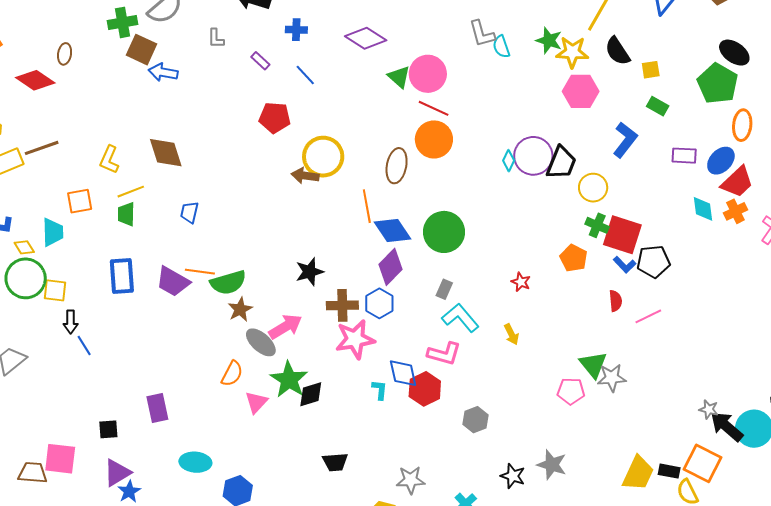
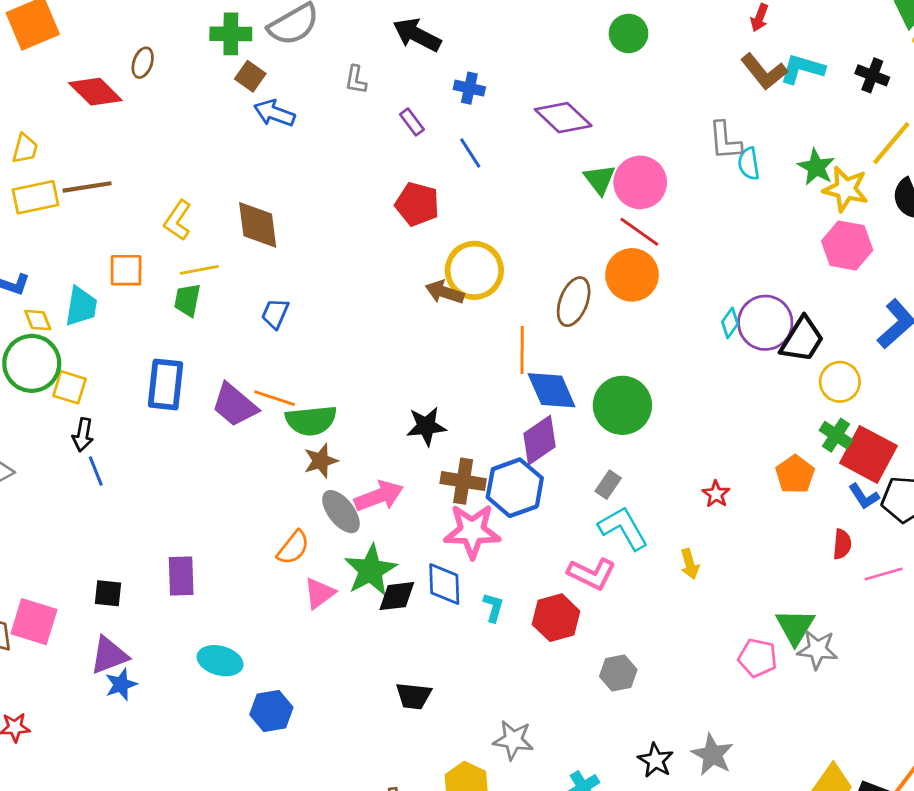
brown square: (142, 50) -> (250, 76), size x0.7
blue hexagon: (379, 303) -> (515, 488), size x1.4
blue diamond: (403, 373) -> (444, 584), moved

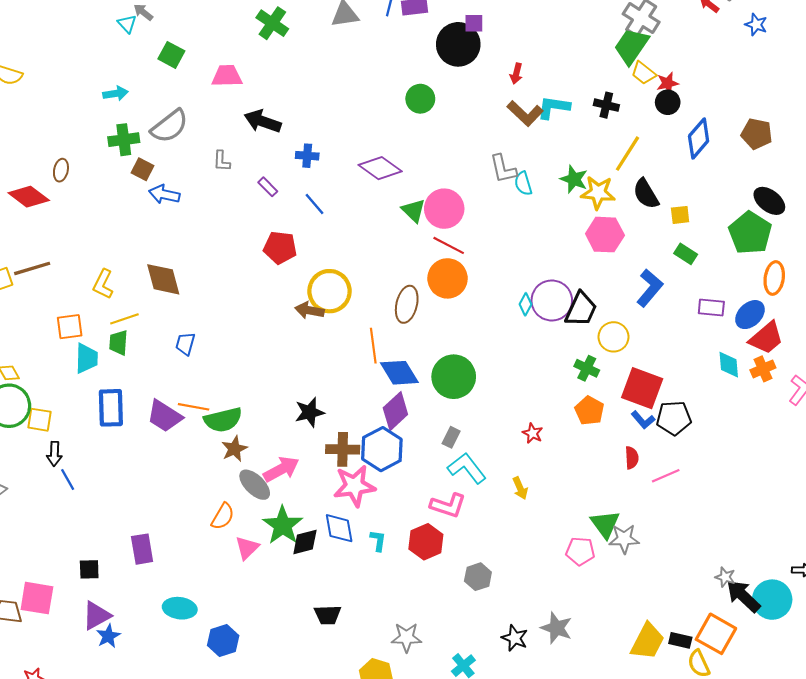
cyan trapezoid: (81, 306) -> (87, 358), moved
green cross: (836, 435) -> (587, 368), moved

